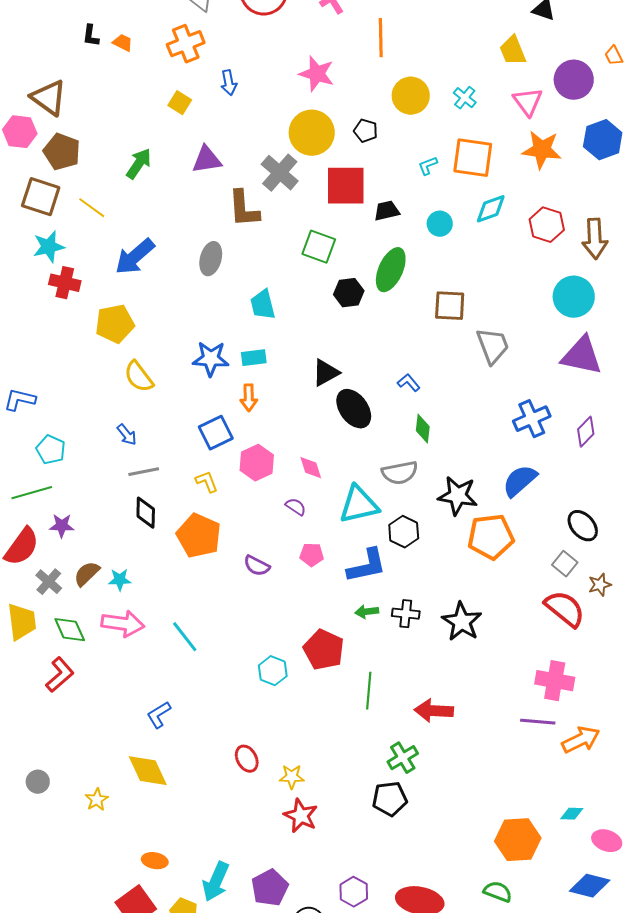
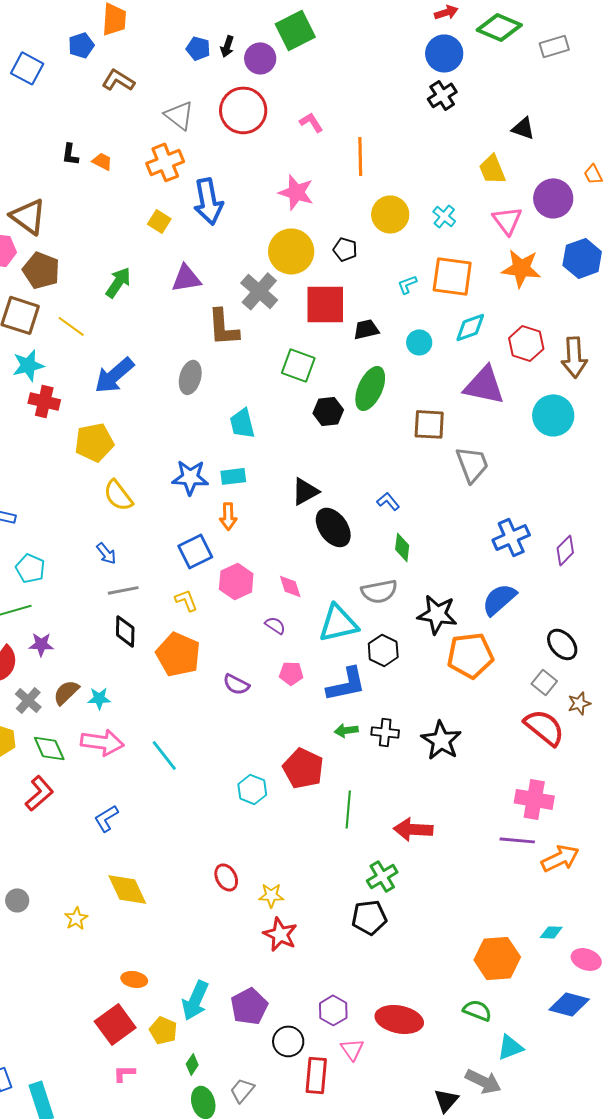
blue arrow: (229, 83) -> (208, 201), size x1.8
purple triangle: (582, 356) -> (484, 385), moved
blue L-shape: (159, 715) -> (106, 818), moved

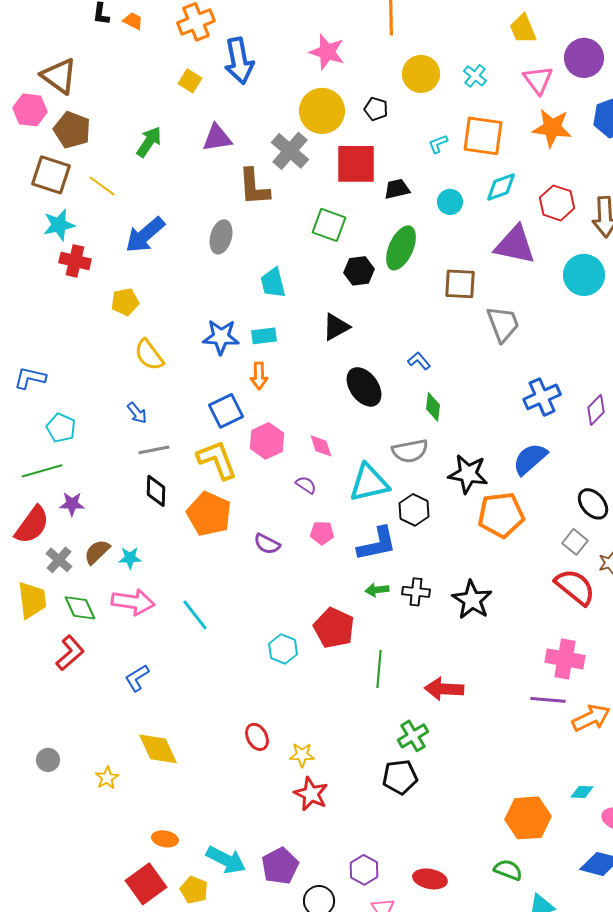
yellow pentagon: (94, 442) -> (125, 302), size x0.7
black triangle: (305, 491) -> (336, 327), moved
yellow L-shape: (186, 600) -> (217, 460), size x1.8
cyan arrow: (195, 1000) -> (226, 860), turned -87
red ellipse: (399, 1019) -> (430, 879), size x0.7

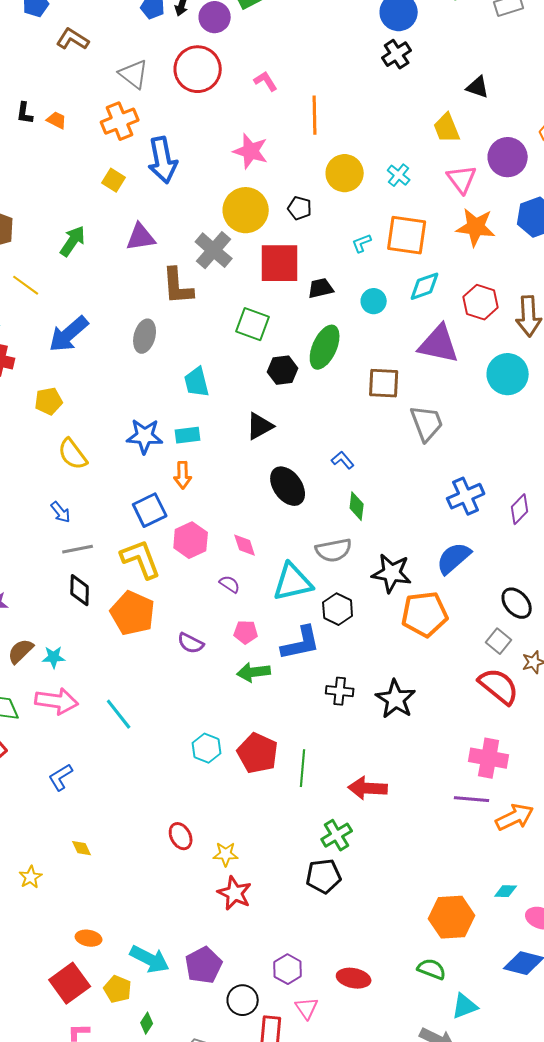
green arrow: (377, 590) -> (254, 672), moved, size x1.4
red pentagon: (334, 628) -> (258, 753), moved
yellow diamond: (158, 749) -> (82, 848), size x0.5

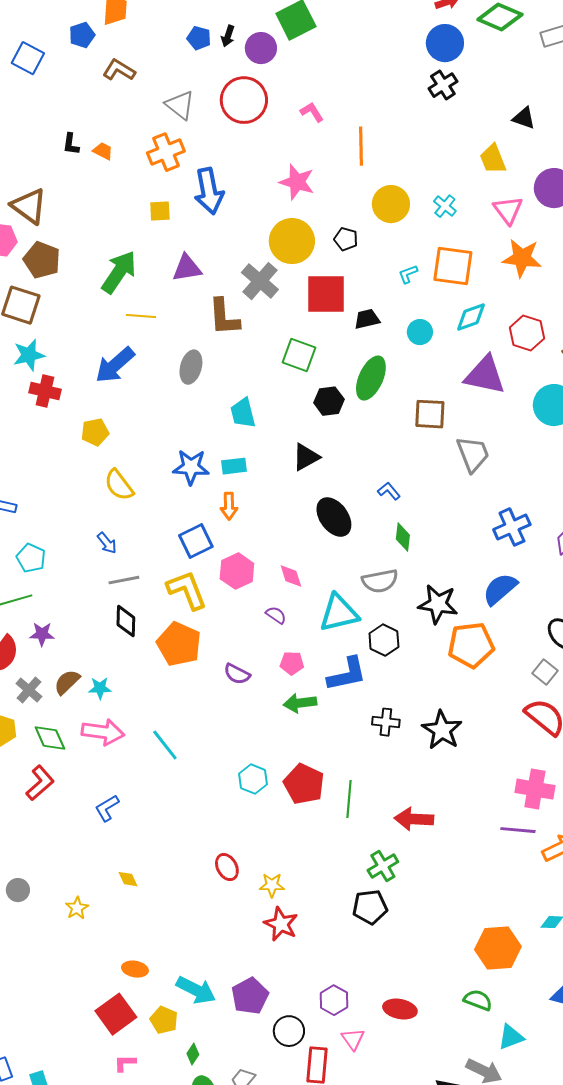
yellow square: (114, 180) -> (160, 211), turned -35
green arrow: (73, 241) -> (119, 272), size x1.4
yellow line: (26, 285) -> (141, 316), moved, turned -32

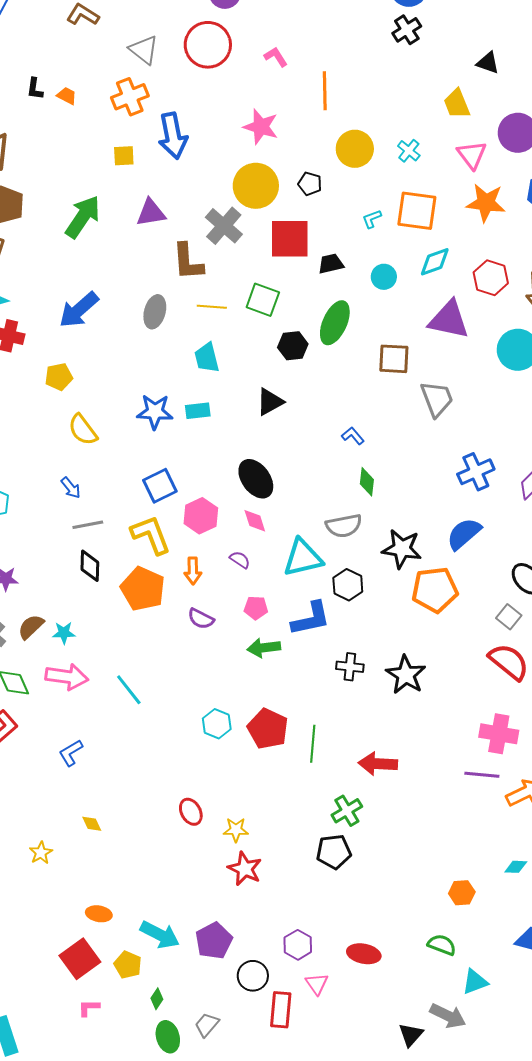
yellow line: (141, 316) -> (212, 307), moved
orange arrow: (229, 506) -> (193, 571), moved
black ellipse: (334, 517) -> (256, 479), moved
orange hexagon: (498, 948) -> (462, 893), size x0.6

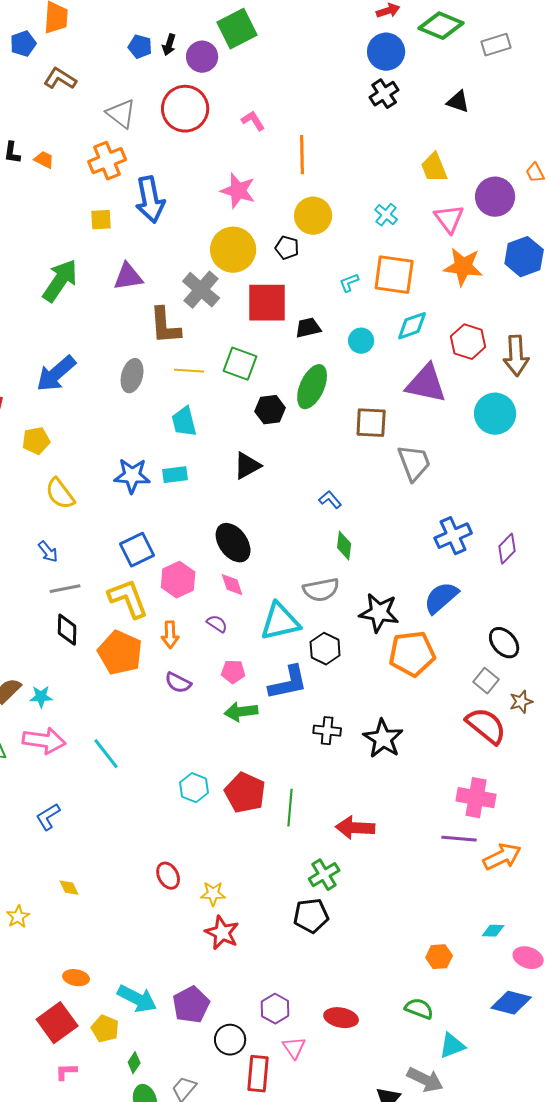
black triangle: (488, 63) -> (458, 102), moved
yellow circle: (355, 149) -> (313, 216), moved

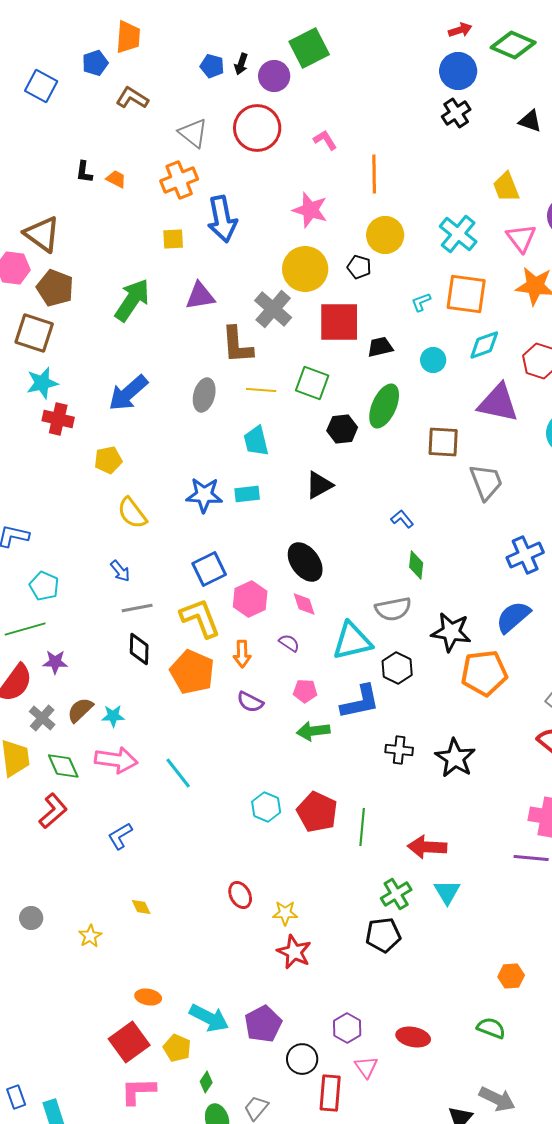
cyan cross: (386, 215) -> (458, 234), size x1.6
cyan triangle: (452, 1046) -> (447, 892), moved, turned -40
pink L-shape: (66, 1072) -> (138, 1091), size x1.6

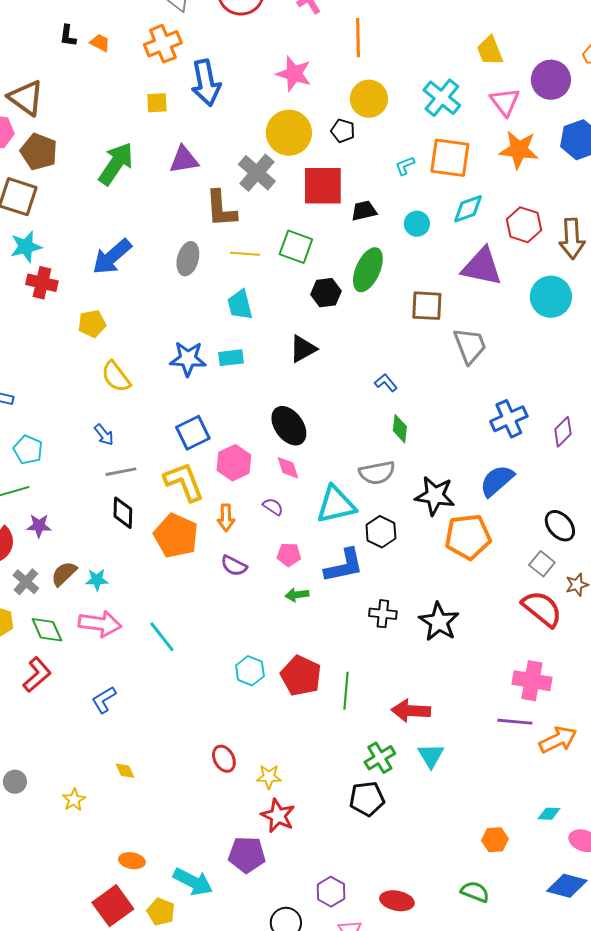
green arrow: (313, 731) -> (297, 595), size x0.7
purple pentagon: (263, 1024) -> (247, 855), moved, turned 30

